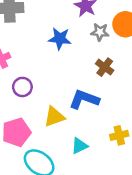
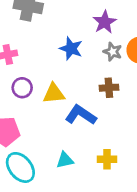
brown cross: (105, 67) -> (109, 88), turned 36
yellow triangle: (54, 117) -> (54, 94), moved

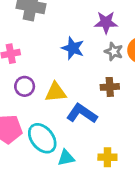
purple star: (105, 22) -> (106, 22), turned 30
cyan ellipse: (20, 167) -> (42, 138), moved

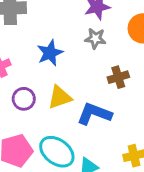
blue star: (73, 48) -> (50, 53), moved, turned -30
gray star: (114, 52) -> (95, 38), moved

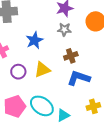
brown cross: (118, 77) -> (71, 56), moved
blue L-shape: (94, 114) -> (79, 78), moved

